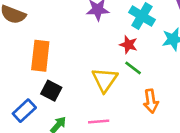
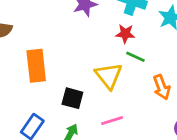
black square: (51, 91) -> (72, 98), moved

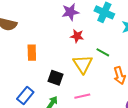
red star: (125, 34) -> (77, 36), moved
orange rectangle: (36, 66) -> (32, 53), size x0.7

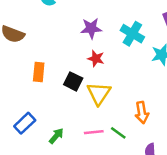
green line: (103, 52) -> (118, 133), moved
black square: (56, 78) -> (73, 81), moved

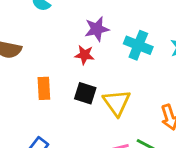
cyan cross: (132, 34) -> (138, 45), moved
red star: (96, 59) -> (84, 55), moved

